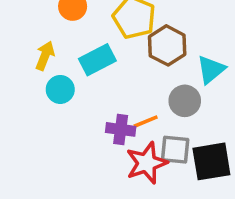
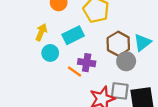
brown hexagon: (167, 45) -> (118, 44), moved
orange line: (146, 122) -> (75, 71), moved, turned 56
purple cross: (121, 129) -> (87, 63), moved

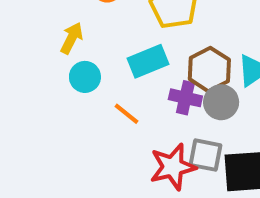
cyan rectangle: (73, 35) -> (148, 61), moved
purple cross: (87, 63) -> (185, 98), moved

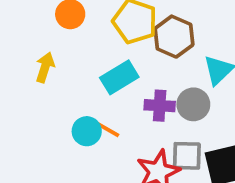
brown hexagon: (209, 69) -> (174, 37), moved
cyan circle: (85, 77) -> (87, 131), moved

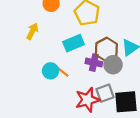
brown hexagon: (174, 37) -> (106, 49), moved
gray square: (187, 156) -> (105, 93), turned -30

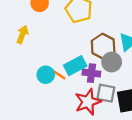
cyan rectangle: (73, 43) -> (75, 66), moved
purple cross: (94, 63) -> (91, 73), moved
gray square: (105, 93) -> (106, 93), turned 36

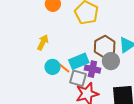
yellow arrow: (22, 34) -> (43, 42), moved
gray square: (106, 93) -> (78, 78), moved

